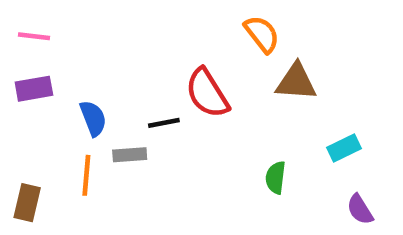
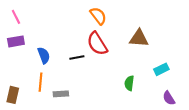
orange semicircle: (262, 34) -> (98, 16), moved
pink line: (34, 36) -> (16, 17), turned 56
gray rectangle: (130, 155) -> (61, 94), moved

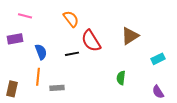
orange semicircle: (98, 16) -> (71, 19), moved
pink line: (16, 17) -> (25, 16), moved, turned -48
brown triangle: (139, 38) -> (130, 36), turned -36
cyan rectangle: (161, 69) -> (158, 59), moved

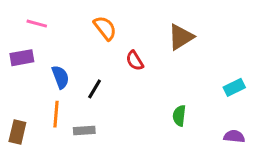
brown triangle: (130, 36) -> (181, 37), moved
red semicircle: (91, 41) -> (135, 61), size x0.6
black line: (72, 54) -> (95, 89), moved, turned -48
purple semicircle: (158, 92) -> (234, 136), turned 128

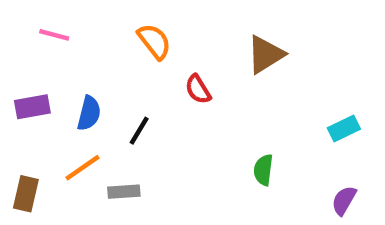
purple rectangle: (22, 58) -> (32, 107), moved
blue semicircle: (60, 77) -> (89, 113), turned 35
orange line: (56, 114) -> (82, 168), turned 50
purple semicircle: (234, 136) -> (344, 200), turned -66

